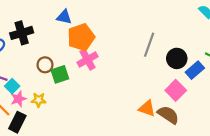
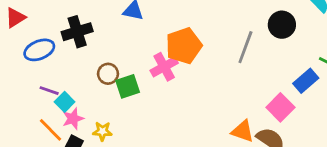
orange pentagon: (81, 37) -> (184, 46), moved
black circle: (177, 58) -> (282, 25), moved
yellow star: (39, 100) -> (102, 131), moved

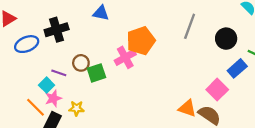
black circle: (282, 25) -> (226, 39), moved
gray line: (245, 47) -> (190, 26), moved
purple line: (49, 91) -> (59, 73), moved

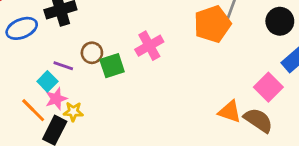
orange pentagon: (141, 41) -> (212, 24), moved
yellow star: (77, 108) -> (73, 112), moved

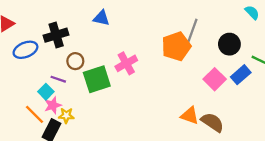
brown circle: (92, 53) -> (75, 61), moved
green square: (112, 66) -> (97, 79), size x1.4
pink square: (268, 87) -> (215, 79), moved

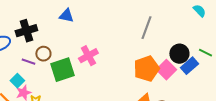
black circle: (229, 44) -> (179, 54), moved
orange pentagon: (176, 46) -> (146, 69), moved
purple line: (58, 79) -> (28, 62), moved

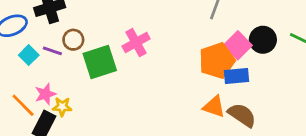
blue rectangle: (189, 66) -> (236, 76), moved, turned 36
pink square: (166, 70) -> (238, 45), moved
cyan square: (17, 81) -> (29, 55), moved

